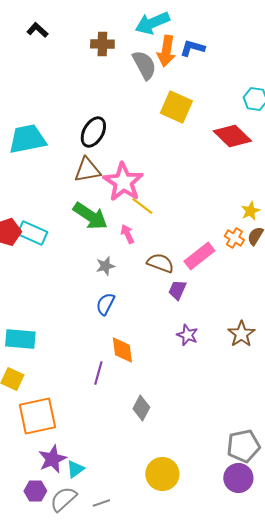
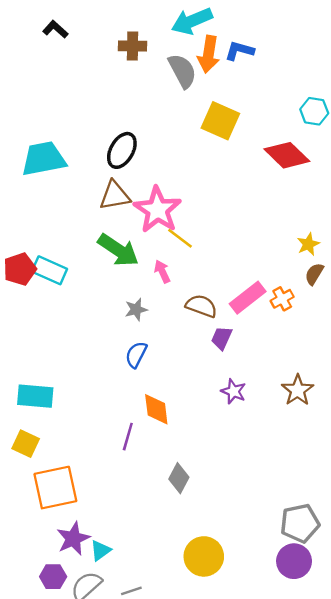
orange cross: (234, 238) -> (282, 299), moved, turned 30

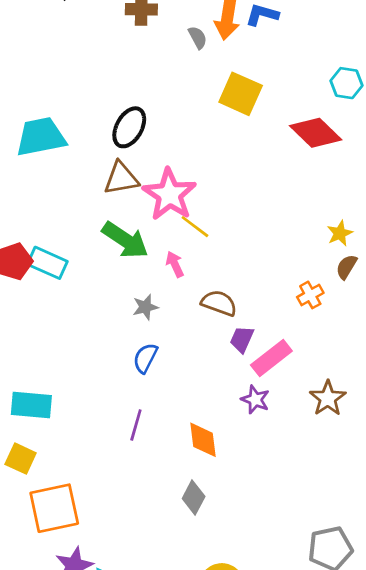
gray semicircle: (182, 71) -> (198, 37), size x0.6
pink rectangle: (248, 298) -> (271, 358), moved
orange diamond: (156, 409) -> (203, 440), moved
purple line: (128, 437) -> (136, 425), moved

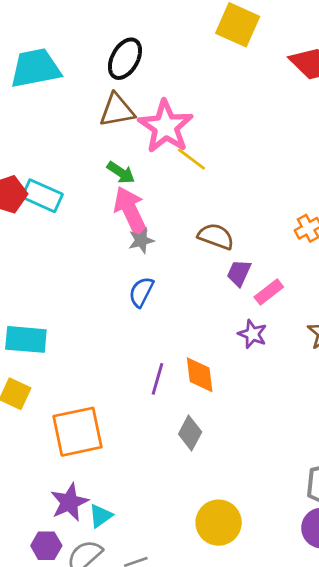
green arrow: (125, 240) -> (121, 173), size x0.6
pink arrow: (175, 264) -> (130, 211), moved, size x1.8
pink rectangle: (271, 358) -> (269, 292), size x0.7
purple line: (136, 425) -> (158, 379), moved
orange square: (54, 508) -> (77, 432), moved

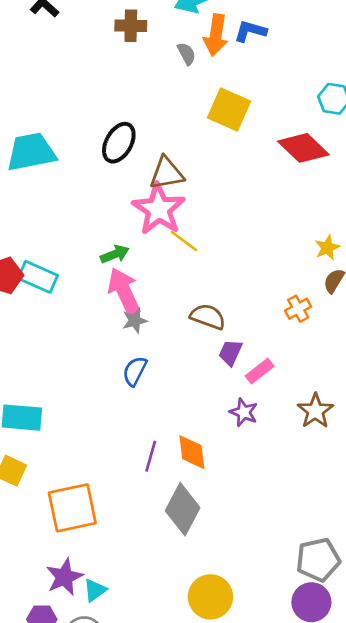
brown triangle: (117, 110) -> (167, 173), moved
green arrow: (121, 173) -> (115, 254), turned -56
gray diamond: (190, 433) -> (183, 509), size x1.5

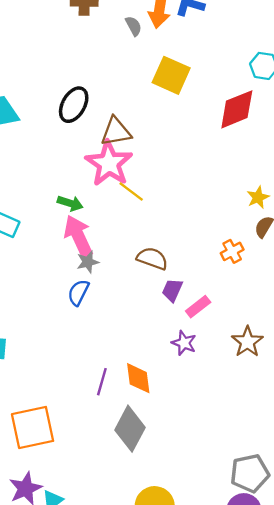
red diamond: (303, 148) -> (237, 109), turned -66
green arrow: (115, 254) -> (70, 203), turned 40
blue semicircle: (135, 371) -> (78, 292), moved

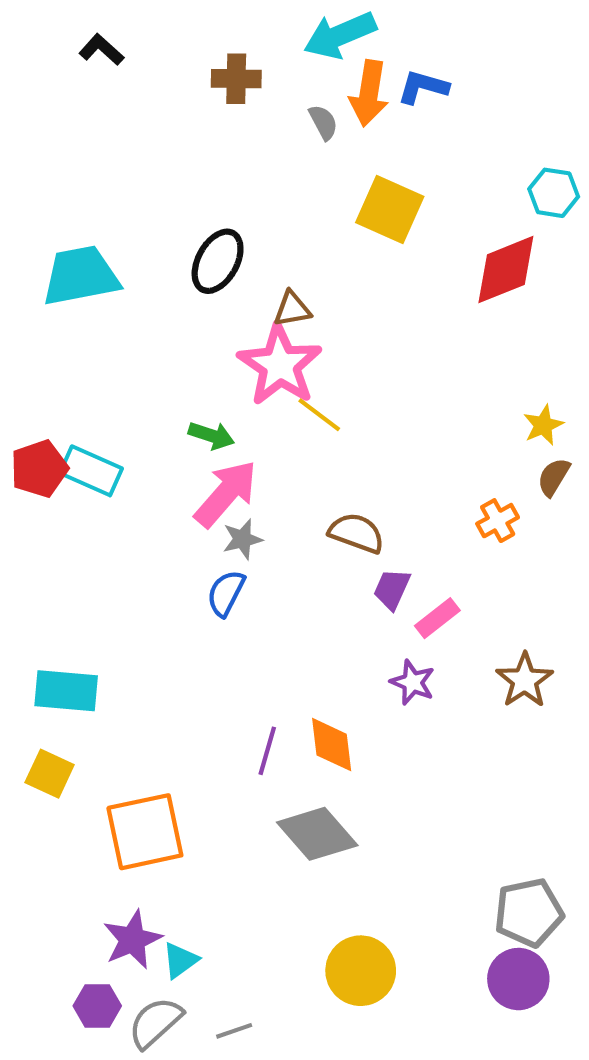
brown triangle: (116, 132) -> (292, 309), size x0.7
pink arrow: (78, 236) -> (226, 494), turned 66
gray diamond: (130, 429) -> (317, 834), turned -69

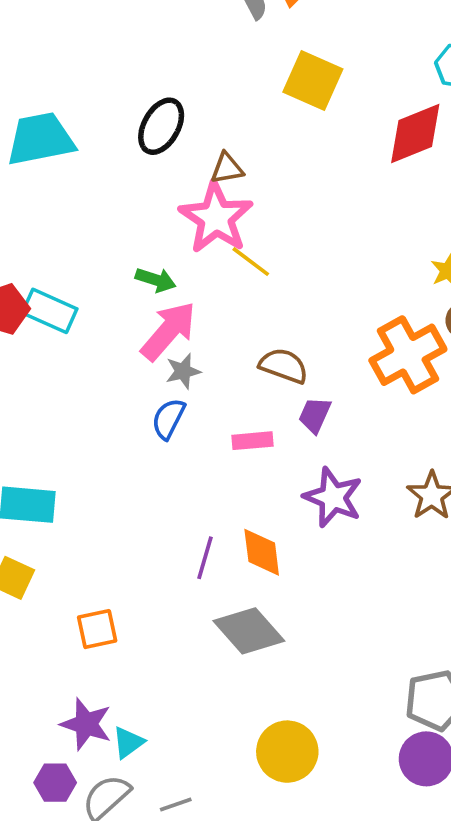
orange cross: (498, 521) -> (408, 355), size x2.0
pink rectangle: (437, 618) -> (253, 441), moved, turned 33
purple star: (413, 682) -> (333, 497), size x1.5
orange square: (145, 832) -> (97, 629), size x0.6
purple star: (133, 940) -> (86, 724), turned -30

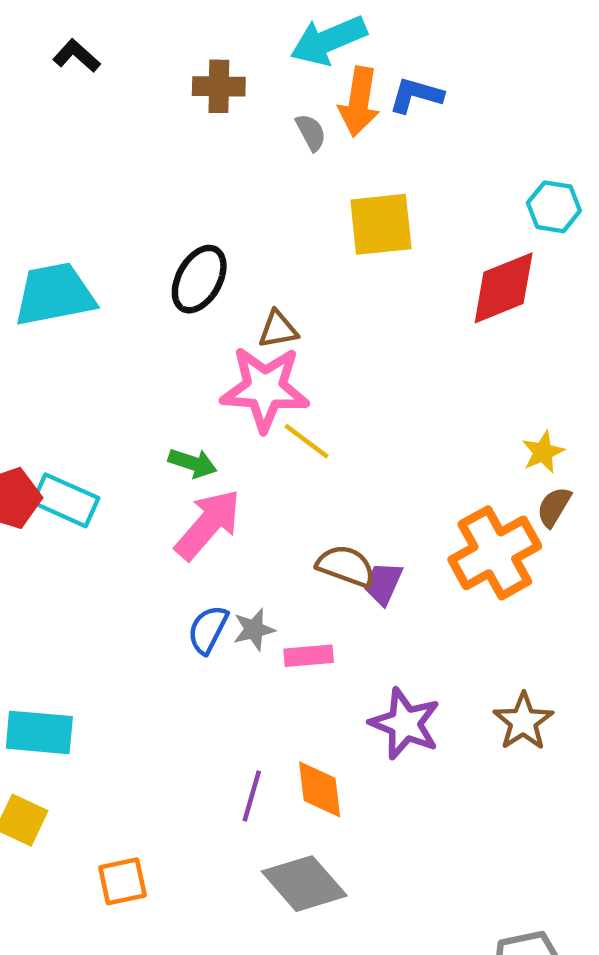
yellow square: (313, 80) -> (381, 224), turned -30
pink star: (216, 218) -> (265, 389), turned -30
gray star: (183, 371) -> (254, 630), moved
purple trapezoid: (315, 415) -> (383, 584), moved

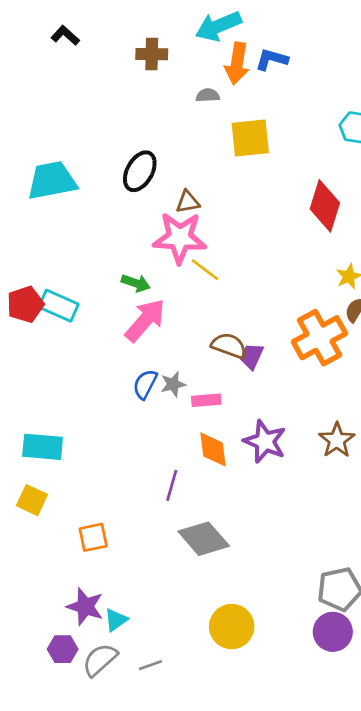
gray semicircle: (311, 132) -> (208, 95), moved, turned -65
red diamond: (504, 288) -> (325, 206), moved, turned -51
orange diamond: (320, 789) -> (213, 449), moved

